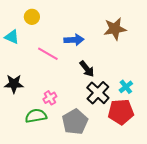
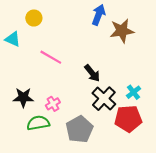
blue arrow: (74, 40) -> (99, 15), moved, turned -66
black star: (14, 84) -> (23, 97), moved

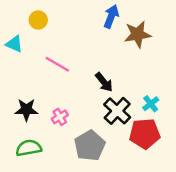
green semicircle: (38, 123) -> (29, 148), moved

